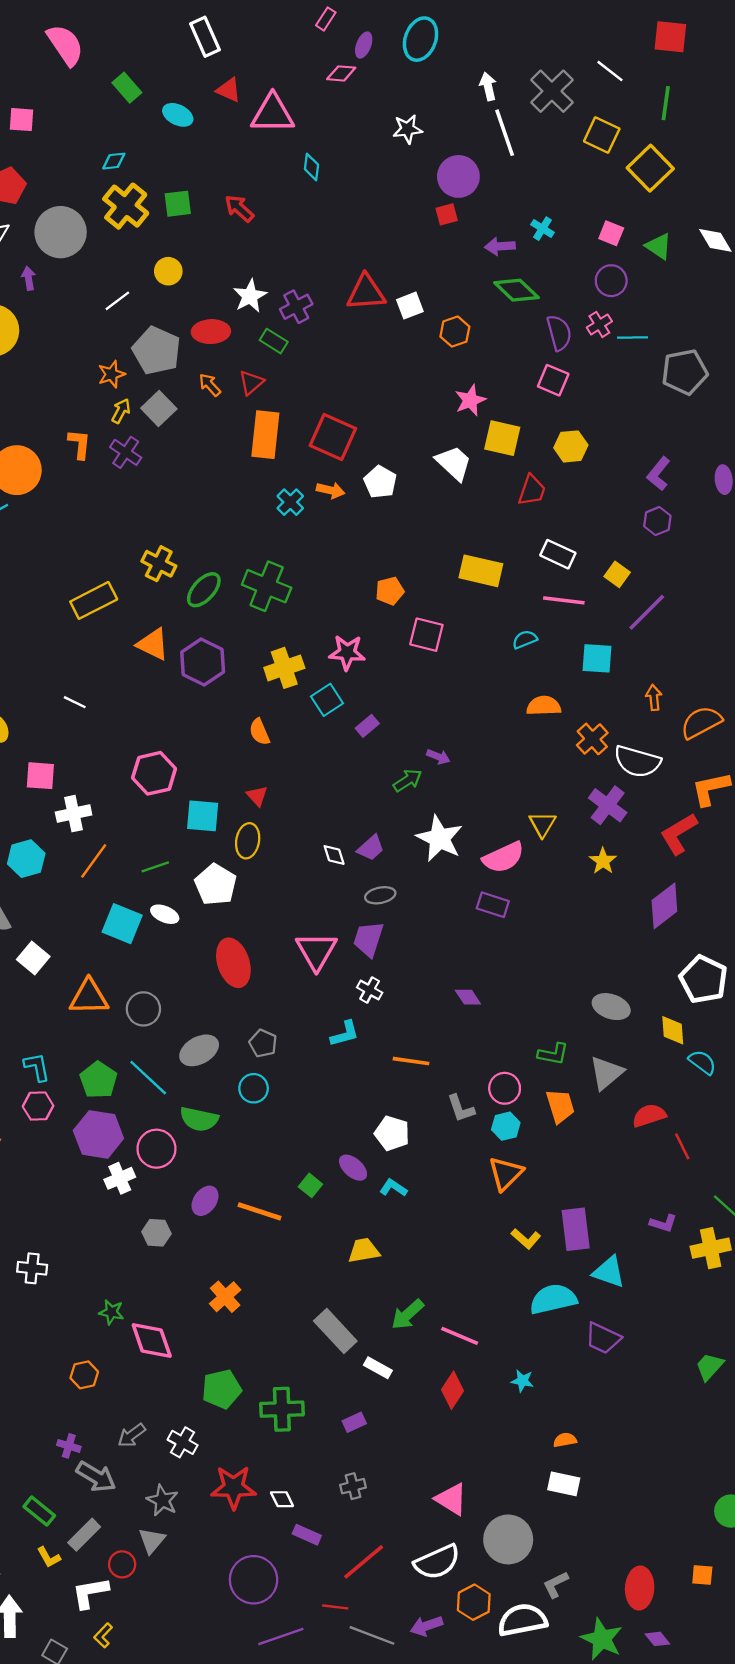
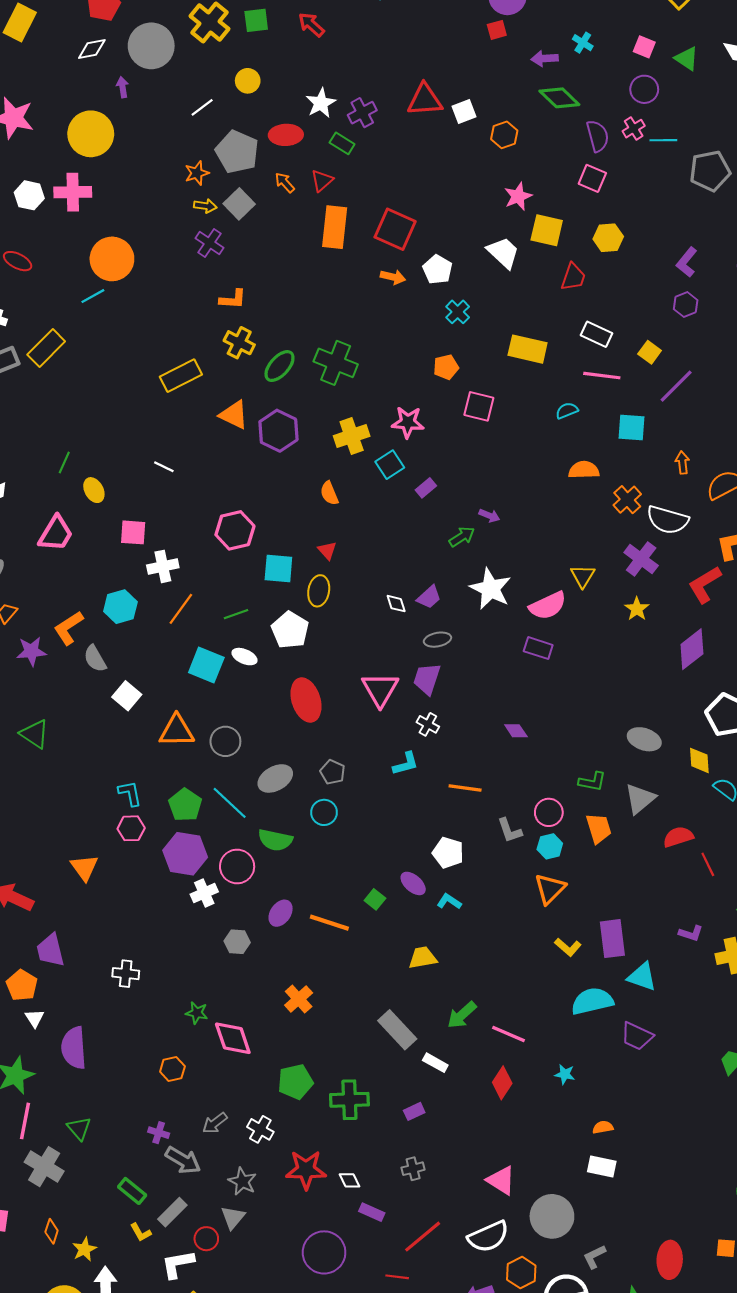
yellow arrow: (121, 411) -> (205, 206), turned 70
orange L-shape: (79, 444) -> (233, 299), moved, turned 88
cyan cross: (290, 502) -> (458, 312), moved

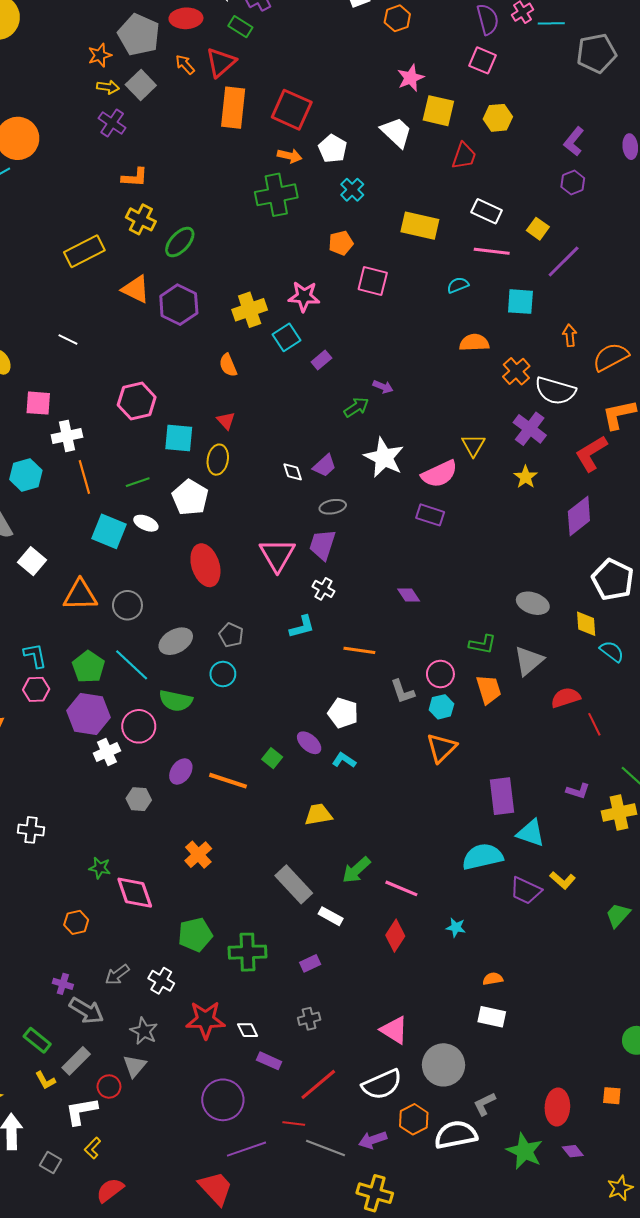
red triangle: (322, 180) -> (221, 62), size x1.4
green cross: (336, 363) -> (276, 195), moved, turned -33
orange line: (181, 609) -> (84, 477), turned -52
yellow L-shape: (568, 947) -> (563, 880), moved

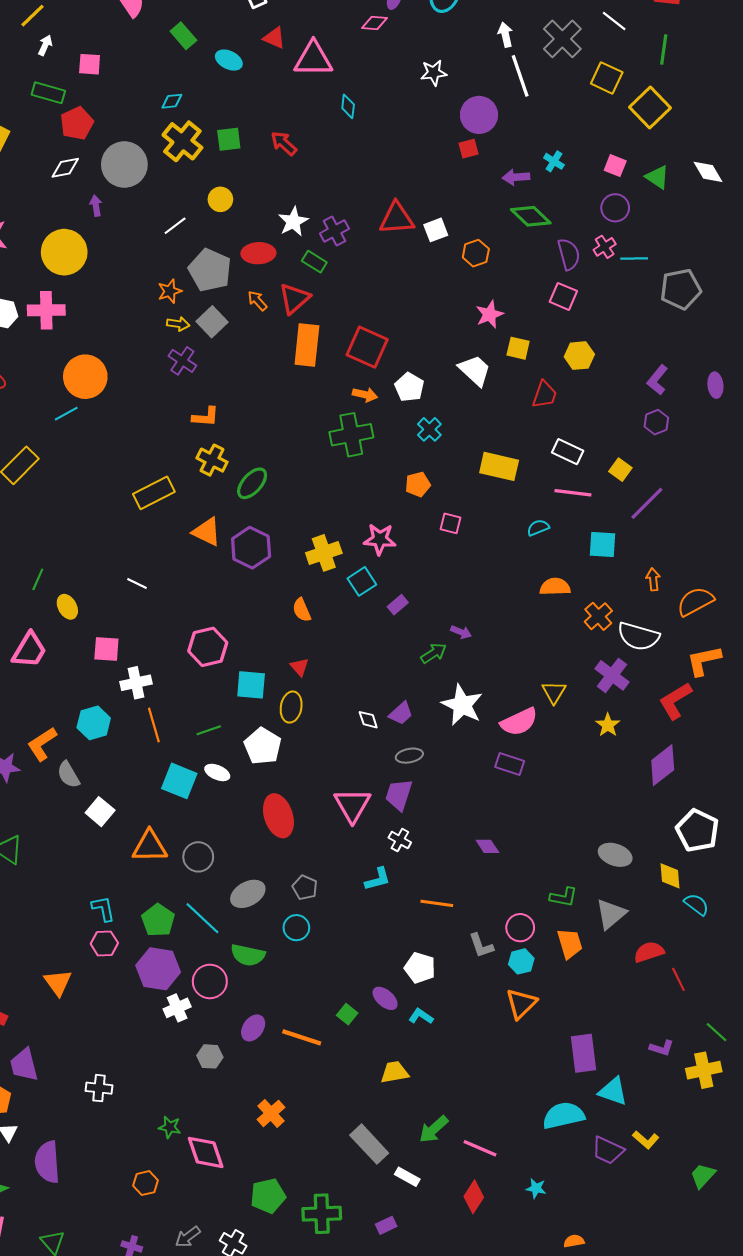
yellow square: (438, 111) -> (518, 348), size x0.7
pink square: (373, 281) -> (451, 523), size x0.7

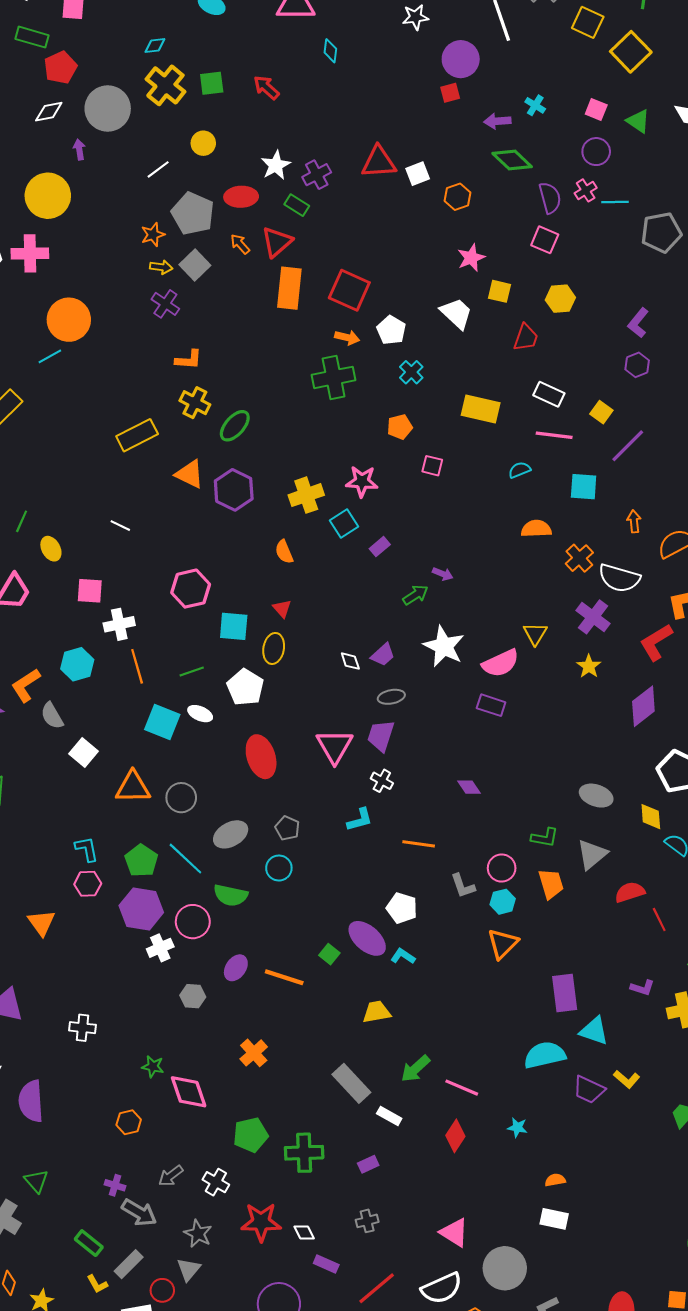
purple ellipse: (385, 998) -> (367, 938), size x1.5

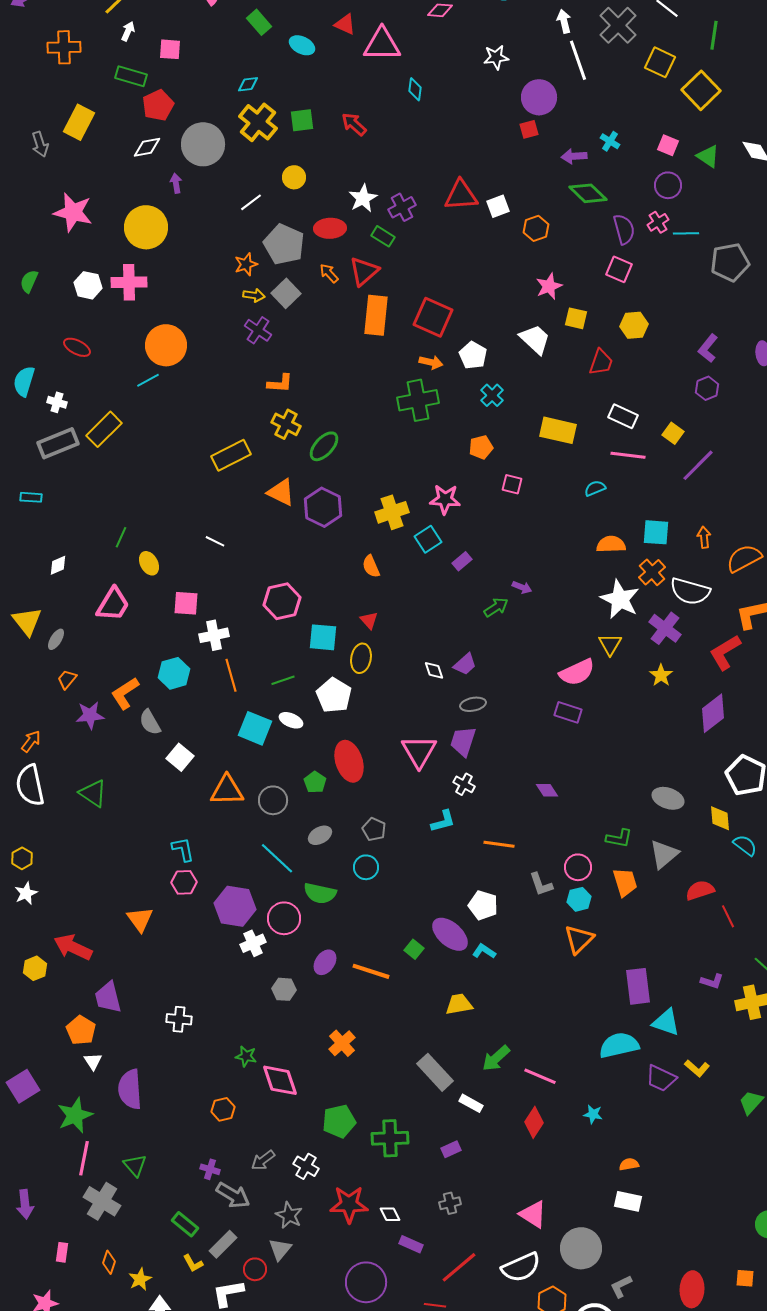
cyan square: (584, 487) -> (656, 532), moved
white star: (444, 646) -> (620, 599), moved
gray ellipse: (231, 834) -> (320, 835), size x0.7
green pentagon: (141, 861) -> (315, 782), moved, size x0.7

